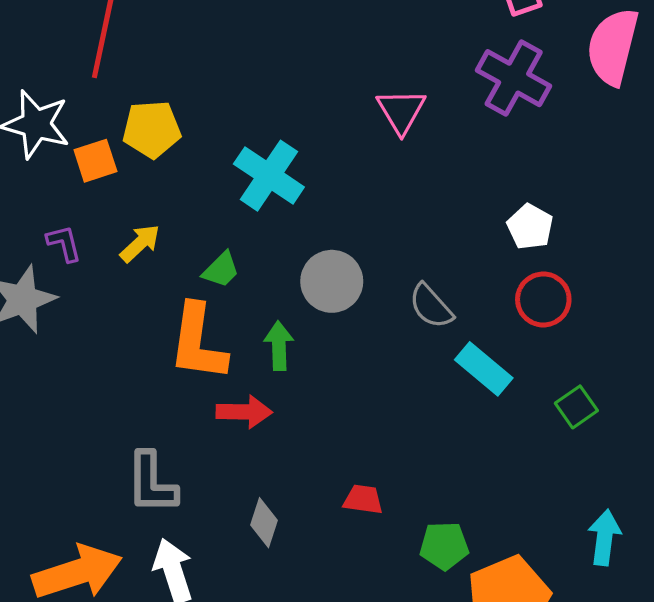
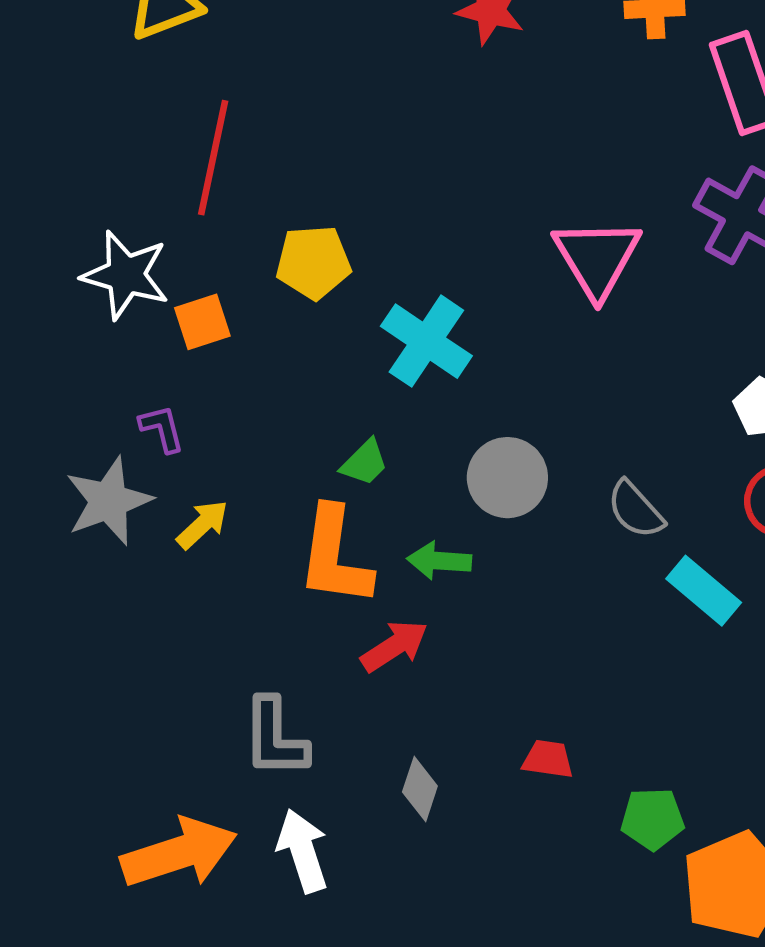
pink triangle: (401, 111) -> (597, 258), size x1.4
yellow pentagon: (152, 129) -> (313, 262), moved
yellow arrow: (140, 243) -> (202, 524), moved
green arrow: (279, 346) -> (439, 561), turned -84
red arrow: (244, 412) -> (394, 646), turned -34

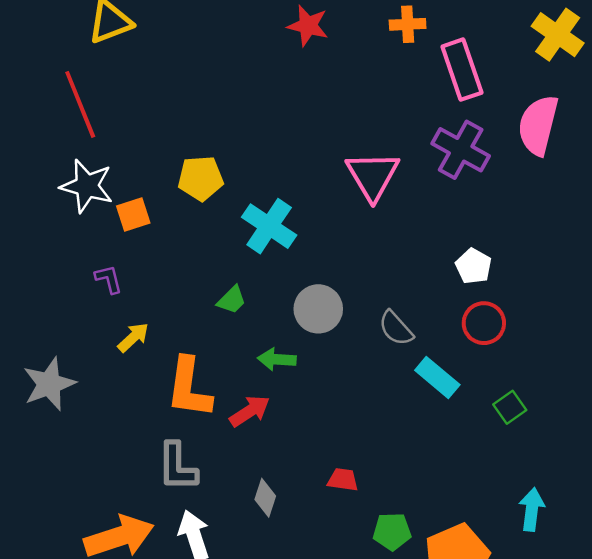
red line: (213, 158) -> (80, 104), moved, turned -34
gray star: (109, 501) -> (49, 384), moved
orange L-shape: (335, 556) -> (189, 388), moved
green pentagon: (652, 819) -> (392, 531), moved

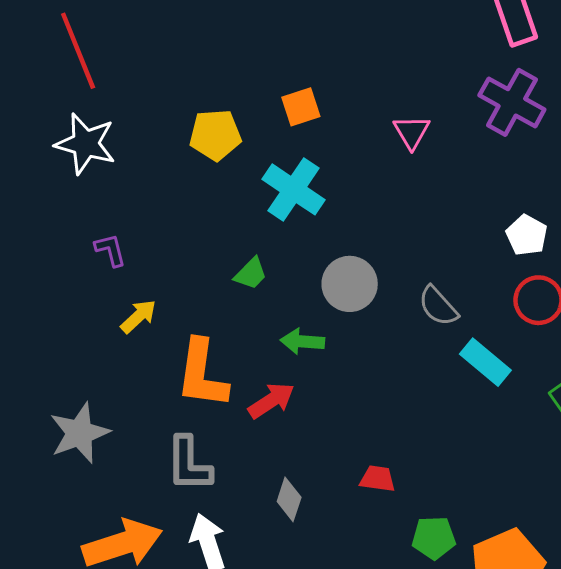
pink triangle: (373, 176) -> (412, 132), size x0.6
orange square: (133, 214) -> (301, 107), moved
gray star: (49, 384) -> (79, 433), moved

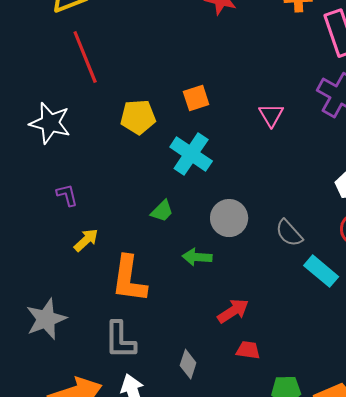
red line: (78, 51) -> (85, 57), moved
red arrow: (271, 401) -> (233, 311), moved

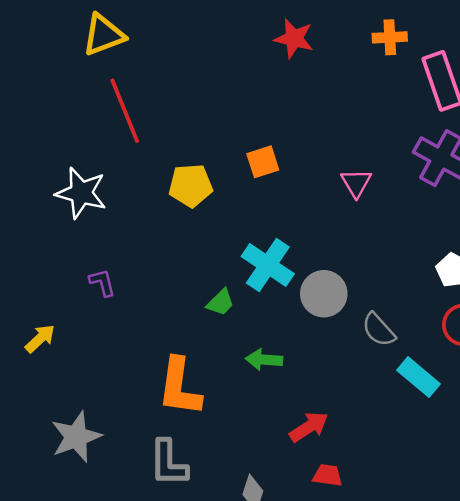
cyan cross: (191, 154) -> (268, 265), moved
gray circle: (229, 218) -> (324, 294), moved
yellow arrow: (86, 240) -> (40, 338), moved

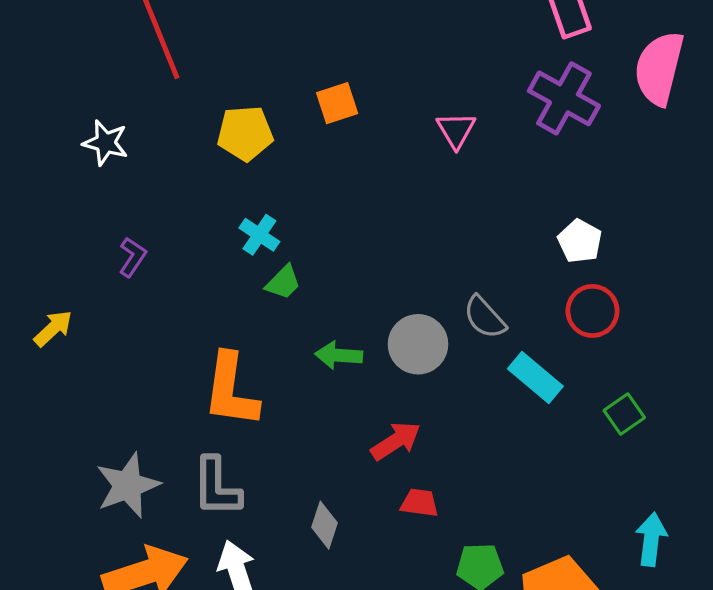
white star: (81, 193) -> (106, 143), size x0.7
cyan cross: (268, 265) -> (259, 235), moved, size x0.6
purple L-shape: (102, 282) -> (132, 257), turned 48
gray circle: (324, 294) -> (418, 344), moved
gray star: (76, 437) -> (128, 485), moved

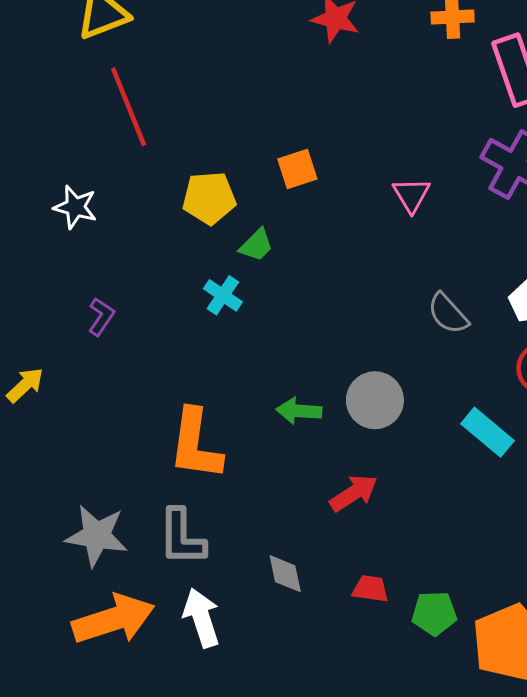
green trapezoid: (283, 282) -> (256, 245), moved
gray semicircle: (485, 317) -> (448, 314), moved
gray star: (128, 485) -> (97, 536), turned 30
red trapezoid: (420, 503) -> (370, 589), moved
gray diamond: (324, 525) -> (285, 574), turned -30

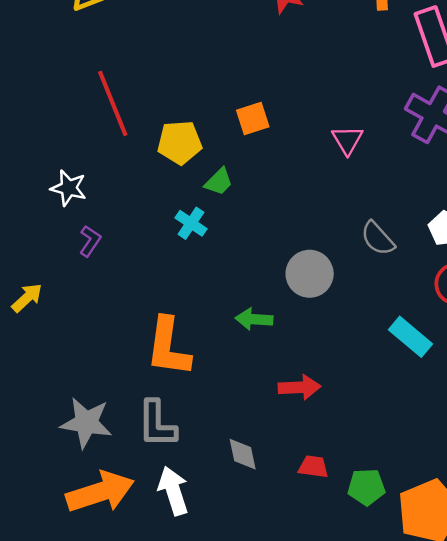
red line: (129, 107) -> (113, 103), moved
white star: (75, 207) -> (69, 188), moved
gray circle: (375, 400) -> (310, 274), moved
red arrow: (354, 493) -> (299, 387), turned 30

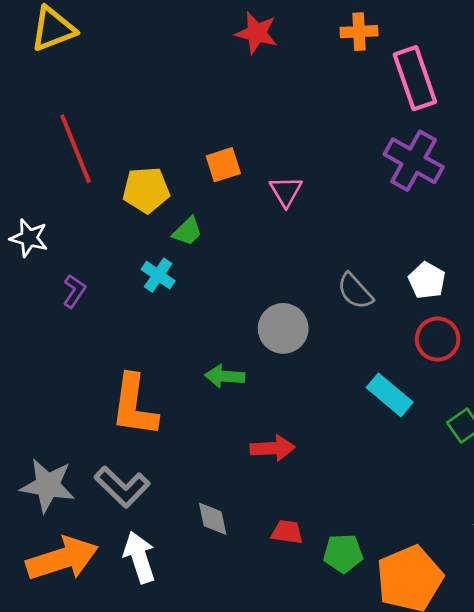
pink triangle: (347, 140) -> (286, 191), moved
purple L-shape: (90, 241) -> (74, 291), moved
gray L-shape: (157, 424) -> (122, 487), turned -46

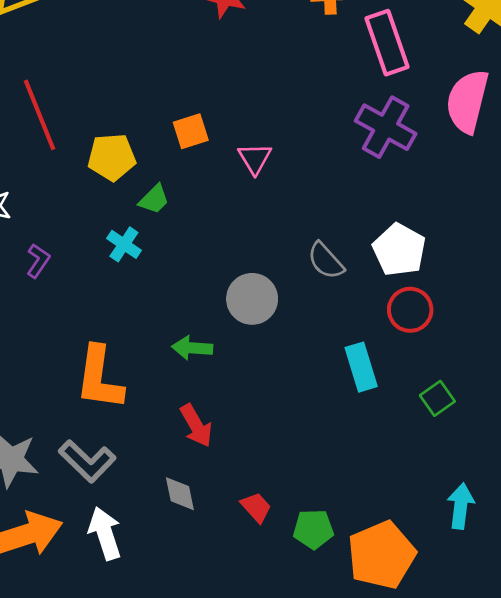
white pentagon: (427, 280) -> (399, 250), size x1.4
cyan rectangle: (390, 395) -> (361, 367), turned 33
red arrow: (273, 448) -> (196, 426), moved, turned 63
red trapezoid: (287, 532) -> (256, 507), turned 40

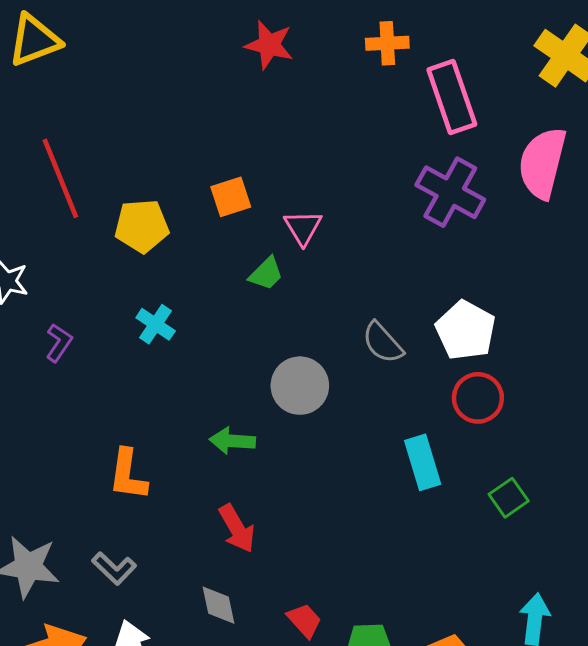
green trapezoid: (154, 199) -> (266, 274), moved
orange L-shape: (99, 378) -> (128, 475), size x0.7
gray L-shape: (87, 461) -> (114, 568), size x0.7

